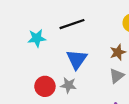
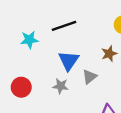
gray triangle: (117, 76) -> (89, 77), moved
red circle: (45, 86) -> (21, 87), moved

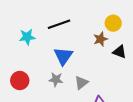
brown star: (109, 54) -> (100, 39), moved
gray triangle: (89, 77) -> (81, 83), moved

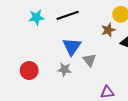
cyan star: (27, 37) -> (36, 17), moved
gray triangle: (81, 83) -> (89, 60), moved, turned -32

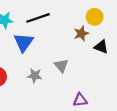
blue triangle: (72, 47) -> (24, 42), moved

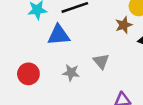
blue triangle: (24, 42) -> (59, 35), turned 50

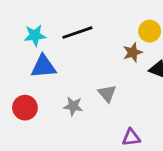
blue triangle: (59, 35) -> (43, 67), moved

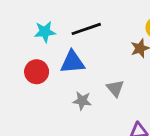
blue triangle: (43, 67) -> (72, 62), moved
red circle: (25, 108) -> (37, 72), moved

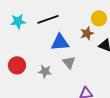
blue triangle: (72, 62) -> (60, 42), moved
red circle: (37, 72) -> (17, 65), moved

